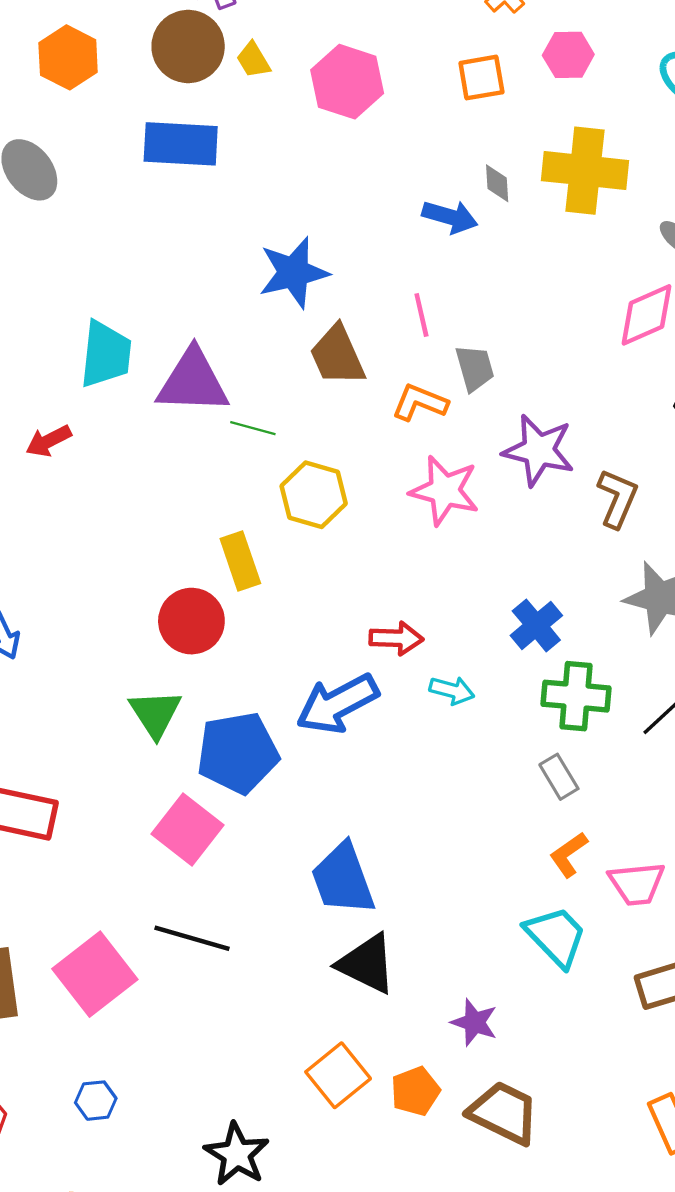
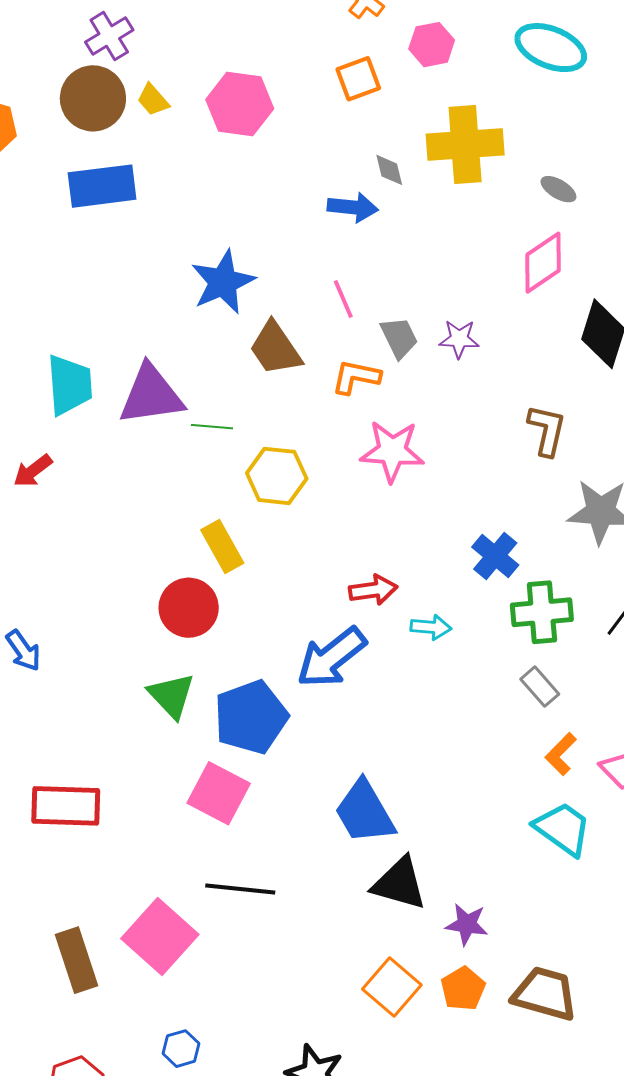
purple star: (539, 450) -> (459, 339), moved, size x0.6
purple star: (474, 1022) -> (467, 924), moved

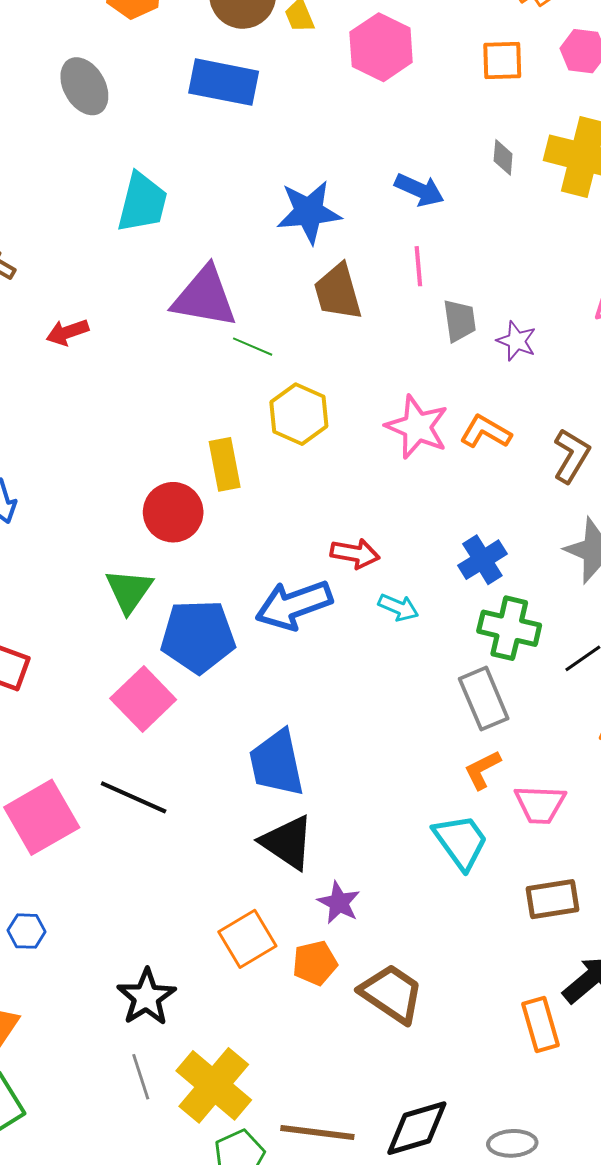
blue arrow: (353, 207) -> (419, 190), moved
orange L-shape: (356, 377) -> (486, 432), moved
cyan trapezoid: (69, 385) -> (142, 203), moved
gray rectangle: (540, 687) -> (484, 699), size x1.5

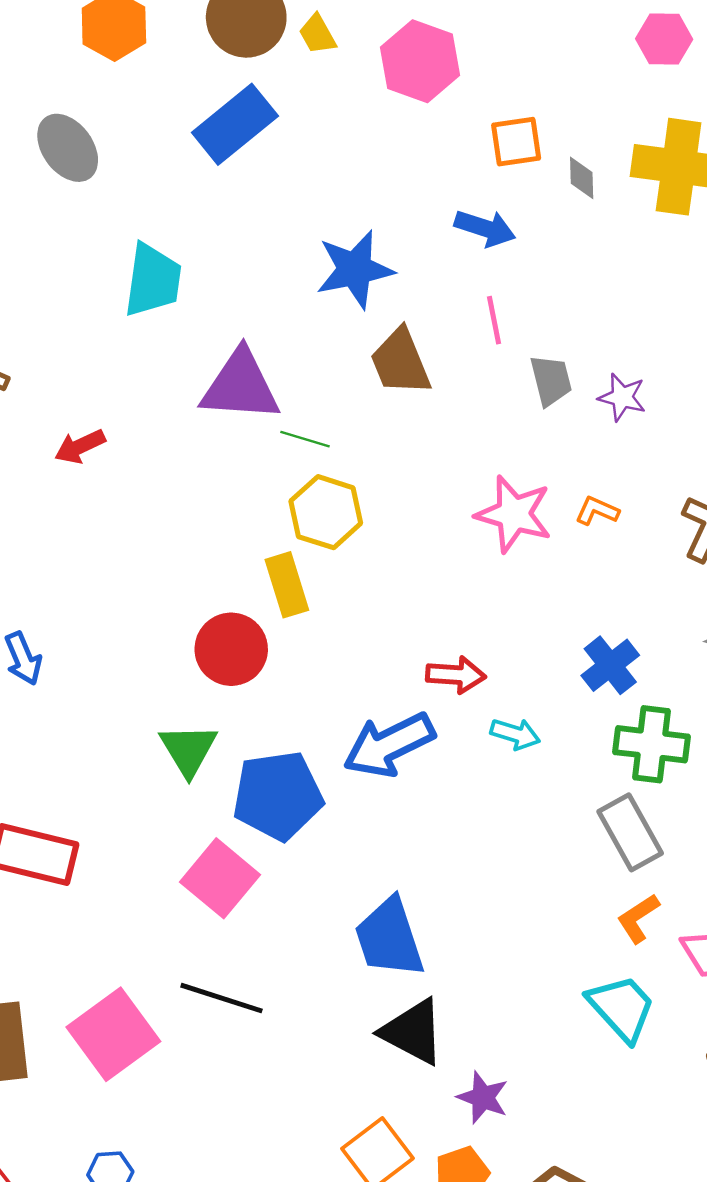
orange square: (502, 60) -> (516, 142), moved
blue rectangle: (224, 82) -> (235, 124), turned -44
yellow hexagon: (299, 414) -> (326, 512), moved
orange L-shape: (486, 432) -> (597, 511), size x0.7

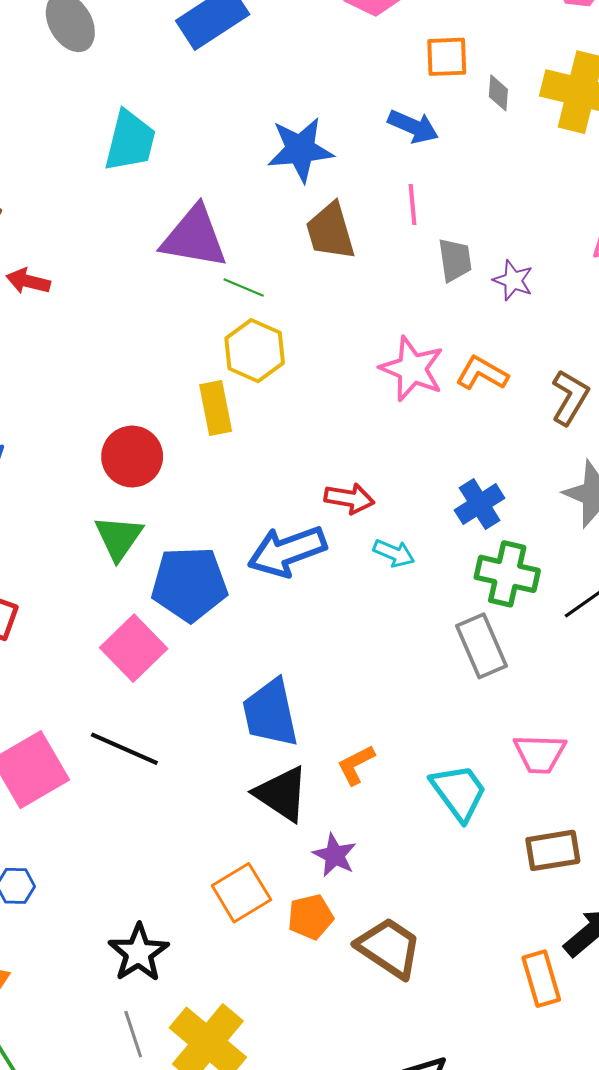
red arrow: (80, 446) -> (28, 281), moved, turned 33
orange L-shape: (597, 511) -> (482, 373), size x1.4
red circle: (231, 649) -> (132, 457), moved
orange L-shape: (638, 918) -> (356, 765), moved

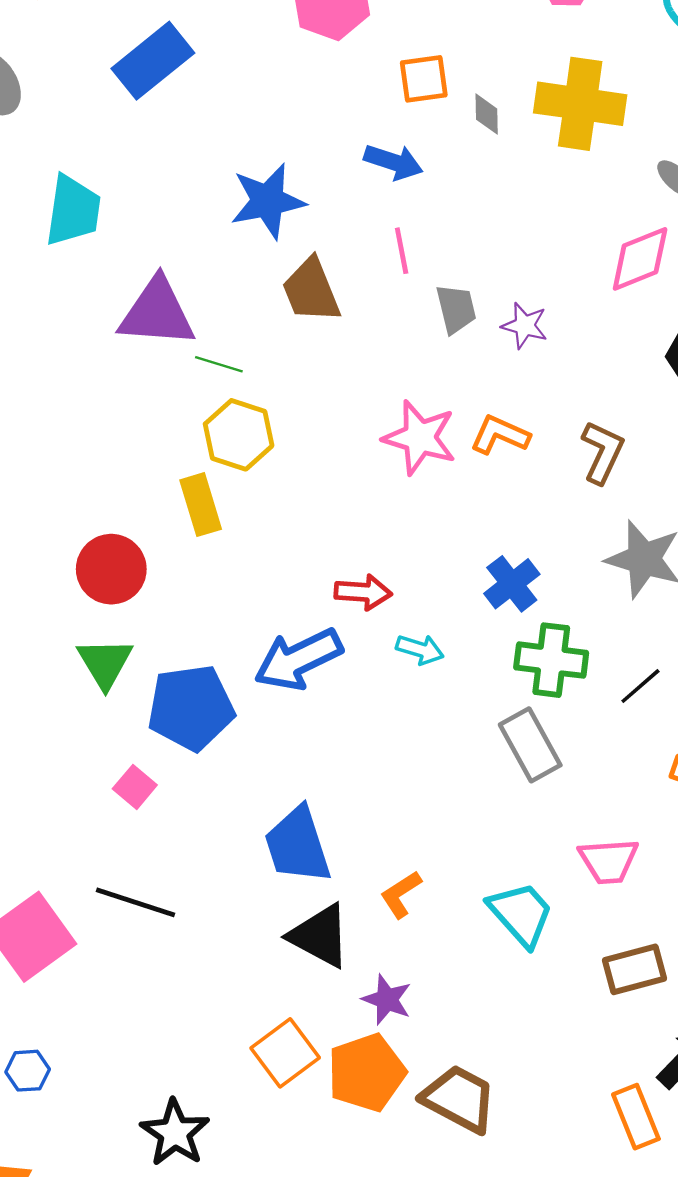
pink square: (134, 648) -> (135, 787), size x0.6
orange pentagon: (311, 917) -> (366, 1073), size x1.5

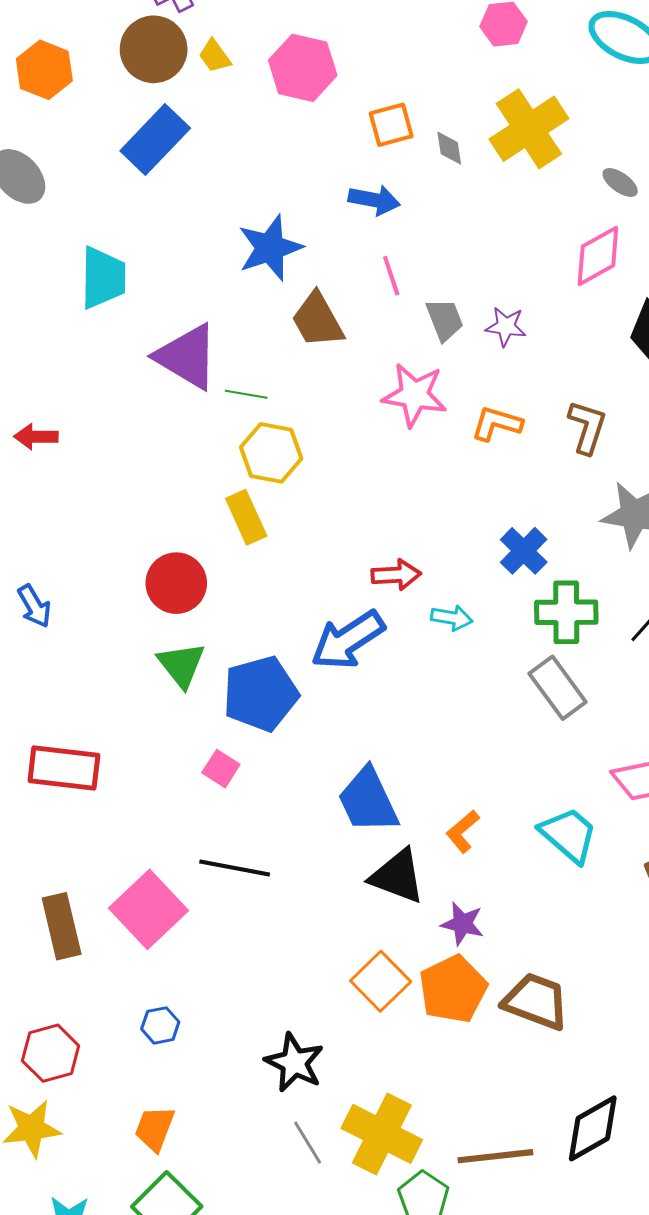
yellow cross: (580, 104) -> (529, 129), turned -34
purple triangle: (157, 313) -> (187, 357), turned 34
pink star: (420, 438) -> (414, 395), moved

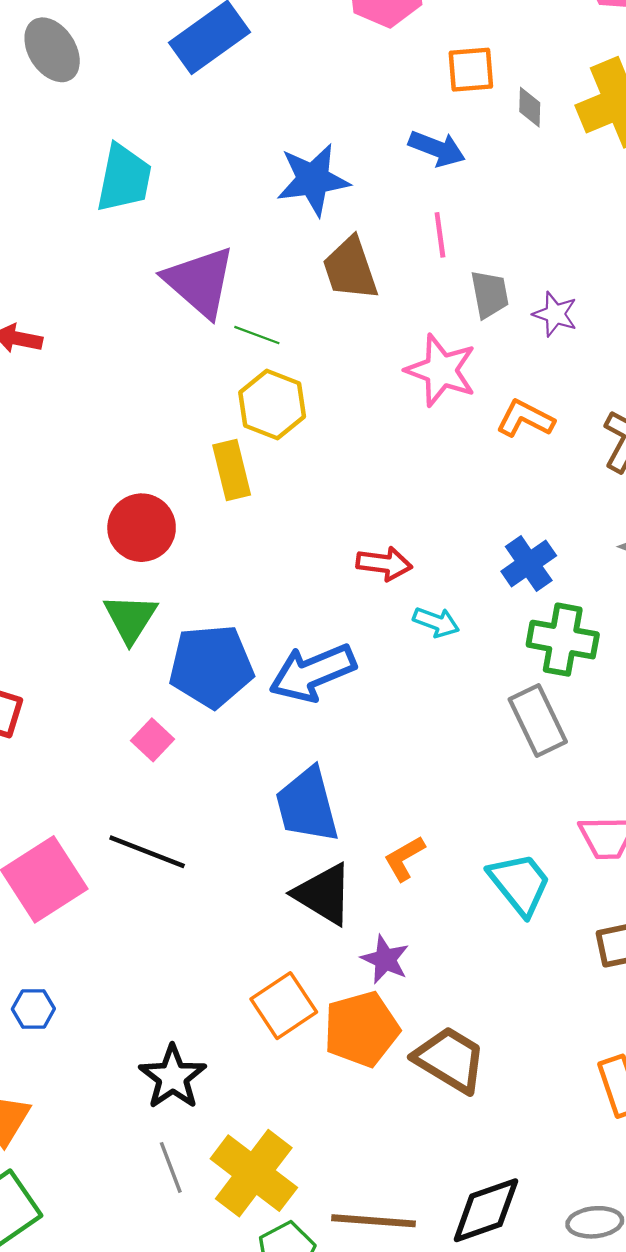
blue arrow: (348, 640) -> (312, 673), moved

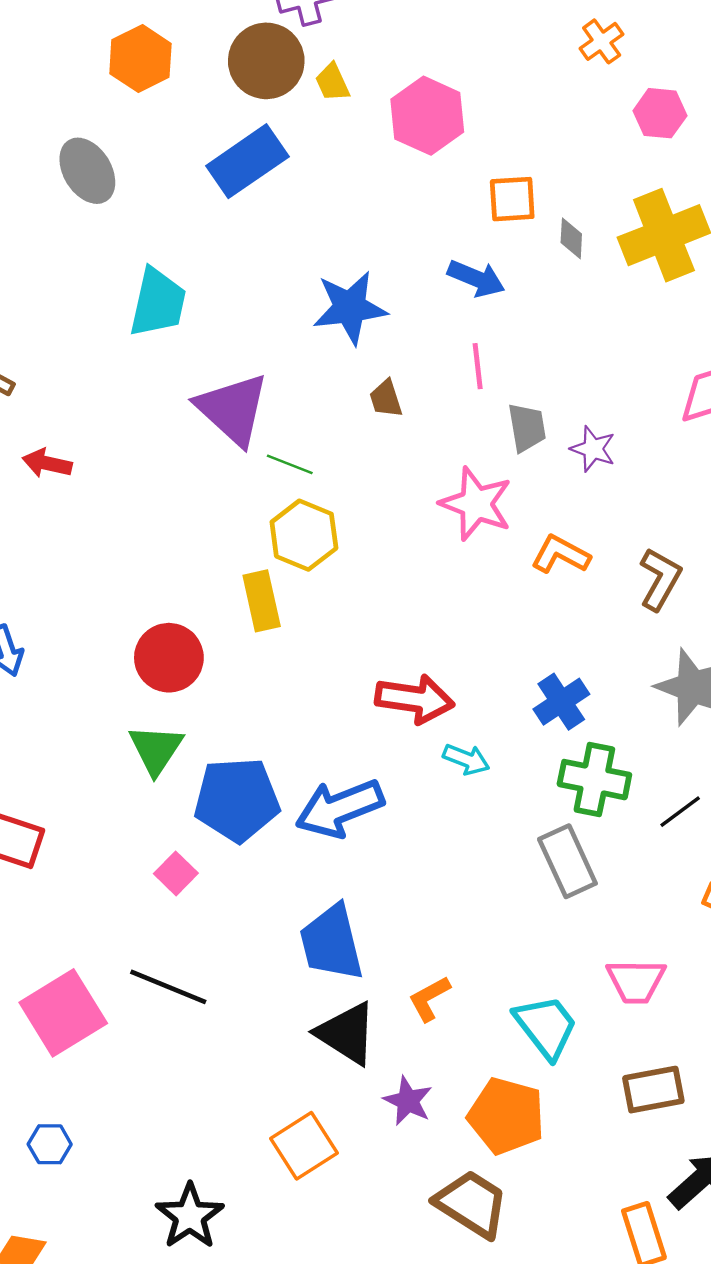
brown trapezoid: (350, 269) -> (386, 399), size x0.6
red arrow: (384, 564) -> (415, 699), size x1.4
orange pentagon: (361, 1029) -> (506, 1116), moved, turned 30

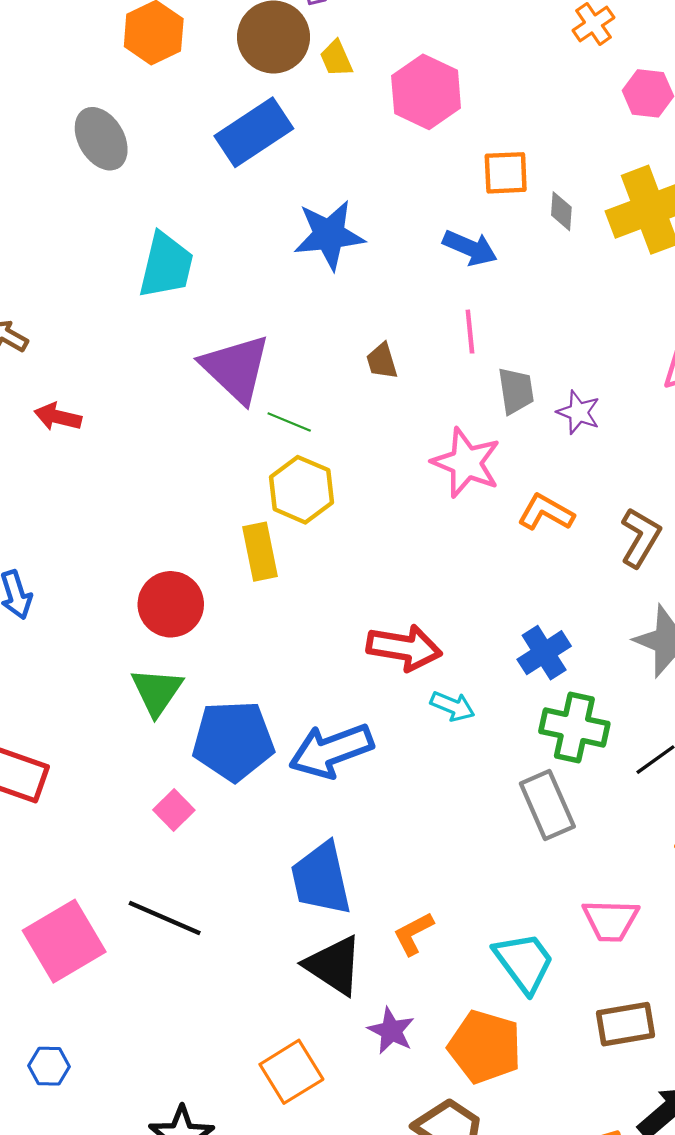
blue star: (350, 308) -> (329, 235), moved

